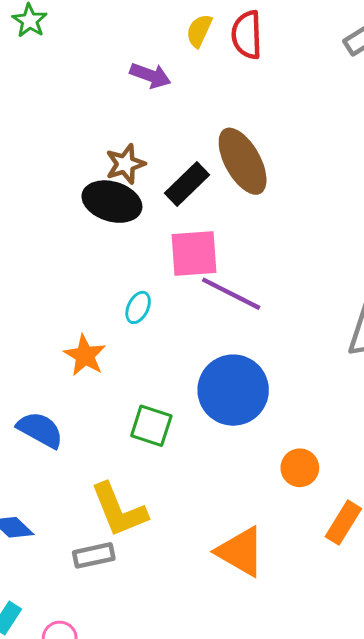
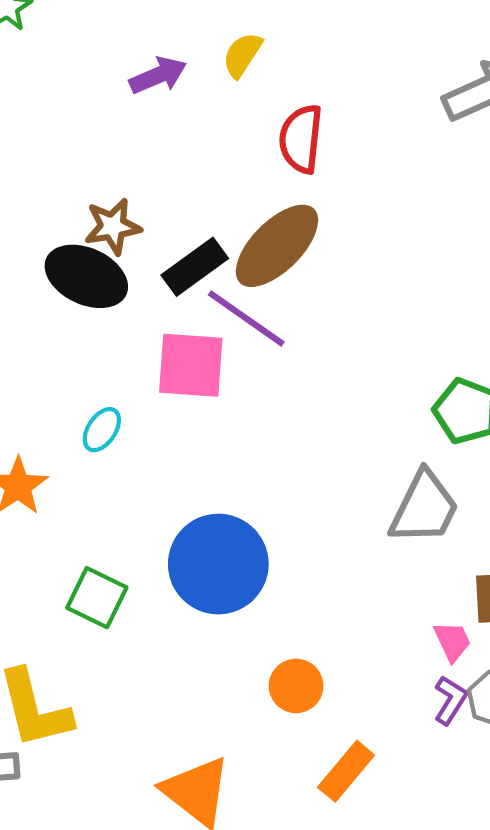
red semicircle: (247, 35) -> (301, 139), moved
purple arrow: (150, 75) -> (158, 75), moved, turned -51
brown ellipse: (243, 161) -> (277, 246), turned 66
purple line: (231, 294) -> (246, 318), moved

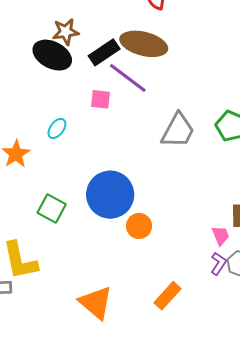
brown ellipse: (277, 246) -> (144, 44), turned 57
pink square: (191, 365) -> (100, 99), size x0.6
gray trapezoid: (424, 508) -> (178, 131), moved
orange circle: (296, 686) -> (139, 226), moved

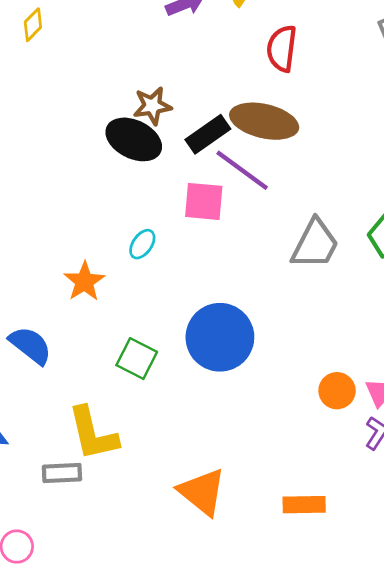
pink square: (100, 99) -> (204, 201), size x1.4
orange circle: (139, 226) -> (337, 391), moved
orange rectangle: (167, 296) -> (304, 505), moved, turned 48

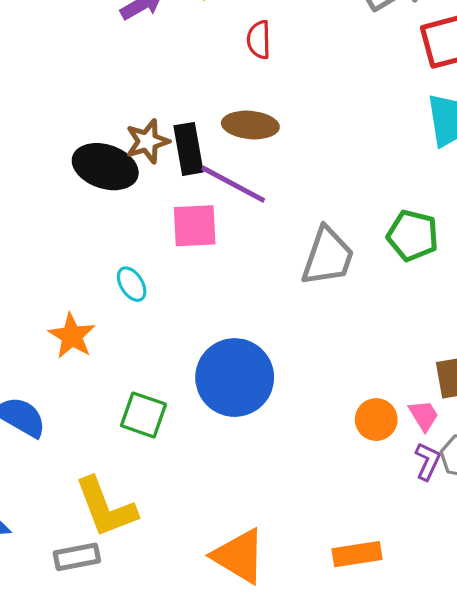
red semicircle: (282, 48) -> (259, 40), size x0.7
brown star: (152, 106) -> (147, 141), moved
brown ellipse: (264, 121) -> (250, 125), size x0.7
black rectangle: (208, 134) -> (188, 149), turned -57
cyan ellipse: (142, 244) -> (132, 284), turned -60

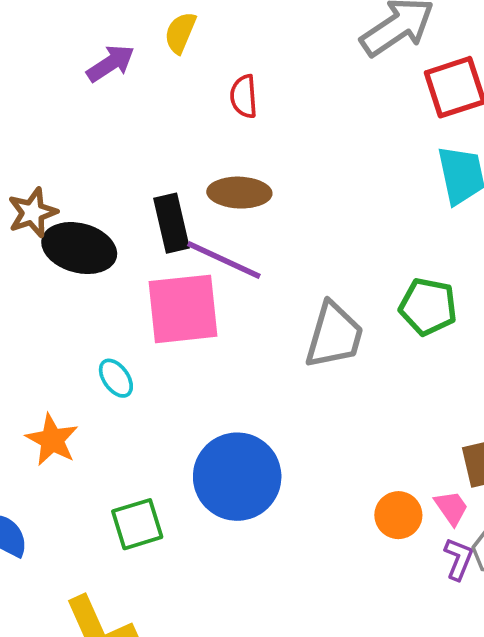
brown star: (147, 141) -> (32, 213), moved
pink square: (195, 226) -> (183, 309), size x1.4
green square: (144, 415) -> (137, 524), turned -33

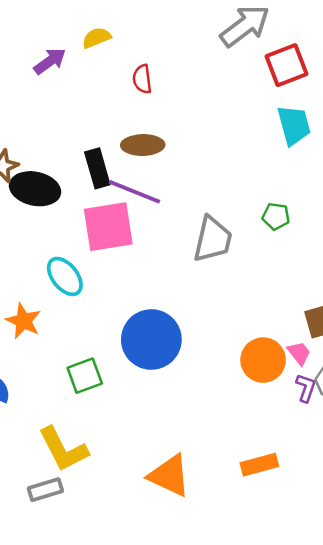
yellow semicircle: (180, 33) -> (96, 38), turned 48
green pentagon: (428, 307) -> (276, 216), size x0.7
cyan ellipse: (116, 378) -> (65, 276), size x1.5
orange circle: (398, 515) -> (263, 360), size x1.4

